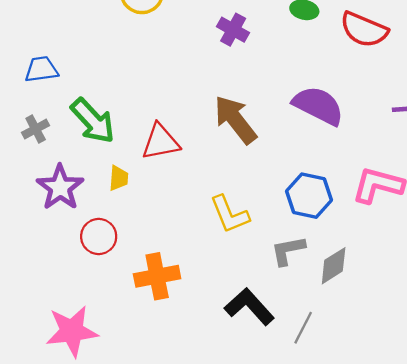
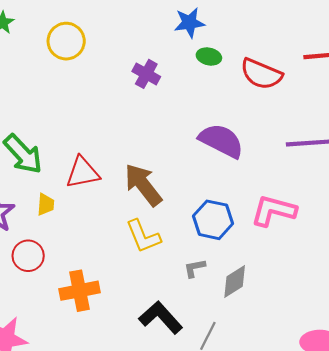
brown arrow: (235, 120) -> (143, 185), moved
gray L-shape: (288, 251) -> (195, 268), size x0.7

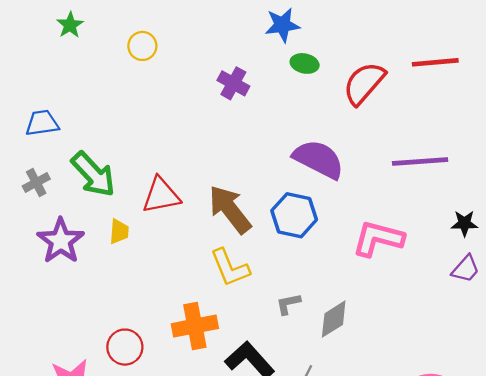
yellow circle: (66, 41) -> (142, 46), size x0.7
red semicircle: (261, 74) -> (364, 83), turned 108
blue hexagon: (213, 220) -> (294, 215), moved
red circle: (28, 256) -> (125, 347), moved
orange cross: (79, 291) -> (195, 326), moved

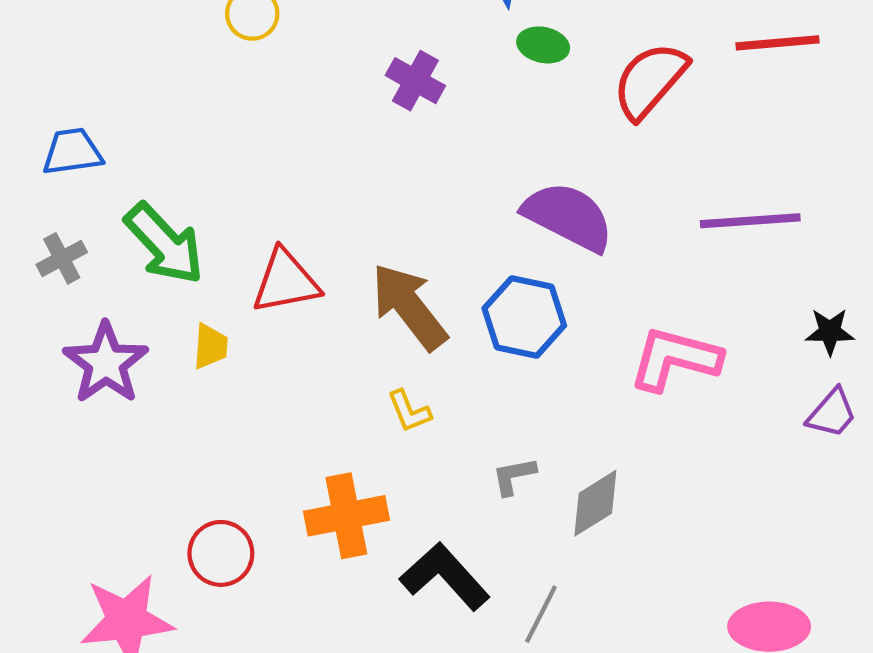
yellow L-shape: (230, 268) -> (409, 411), size x0.6

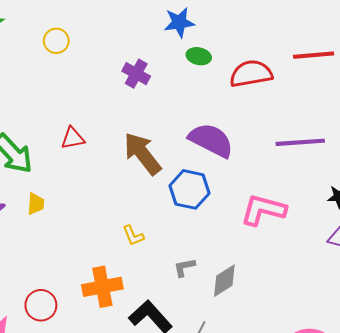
red semicircle: (650, 81) -> (251, 74), turned 39
red triangle: (286, 281) -> (73, 138), moved, size x0.7
brown arrow: (409, 307) -> (142, 154), moved

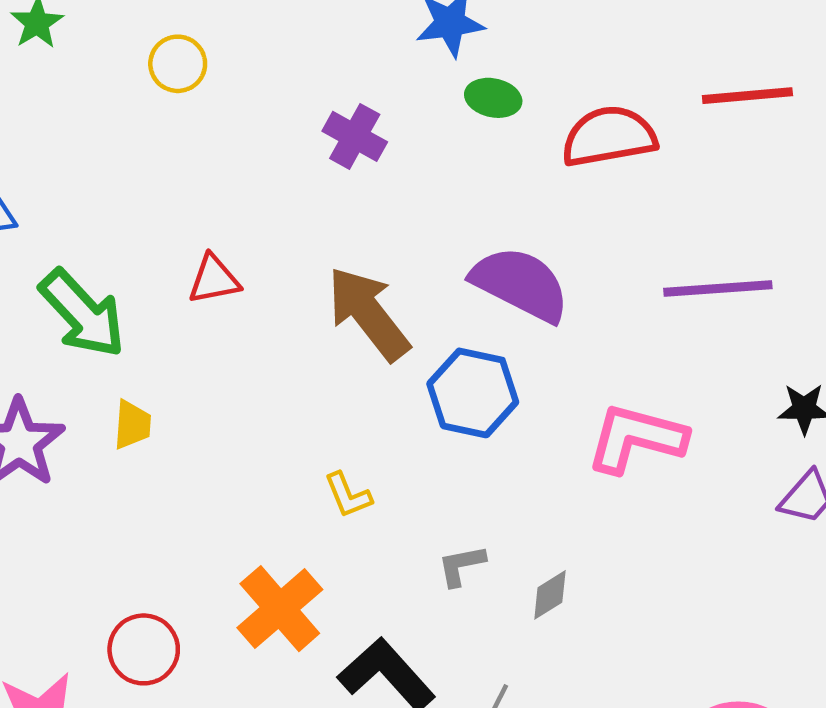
gray diamond: (224, 281) -> (550, 595), size x0.7
orange cross: (102, 287) -> (280, 609), turned -30

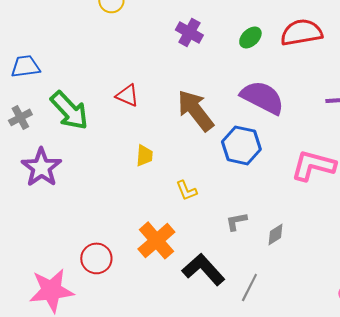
green ellipse: (493, 98) -> (250, 37), moved, turned -55
red triangle: (214, 279) -> (127, 95), turned 35
yellow trapezoid: (132, 425) -> (144, 155), moved

